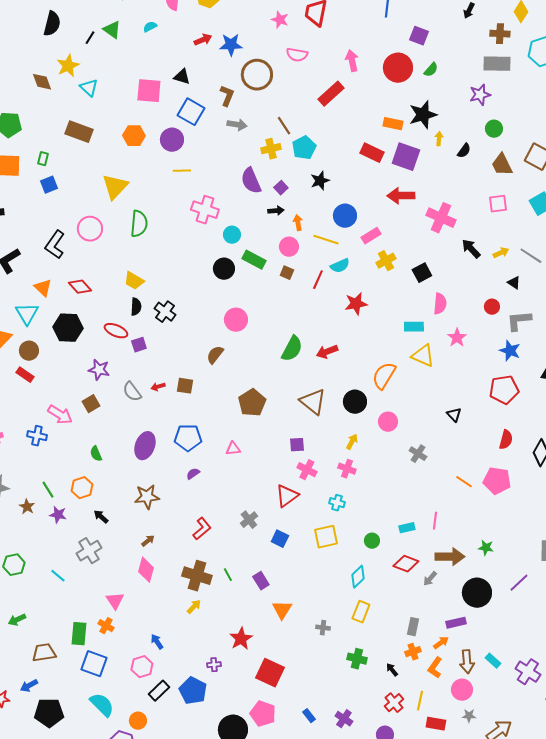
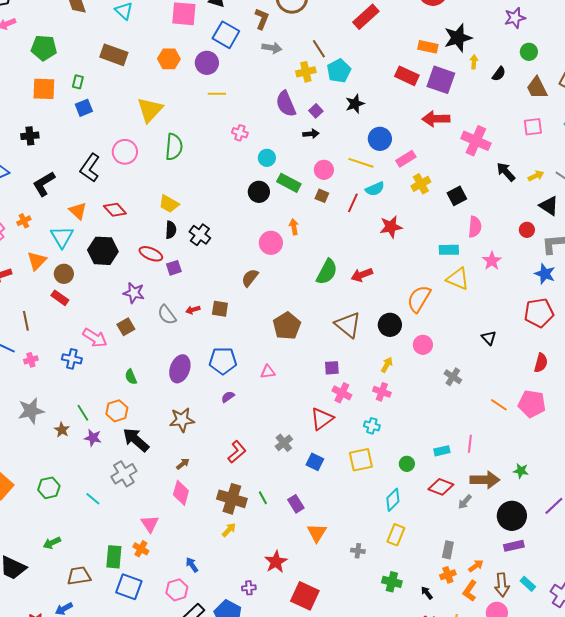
pink cross: (205, 210) -> (240, 133), size x0.6
orange arrow: (298, 223) -> (294, 227), moved
black triangle: (514, 283) -> (549, 206), size x1.5
black arrow: (101, 517) -> (136, 440), size x1.8
purple rectangle: (456, 623) -> (514, 546), moved

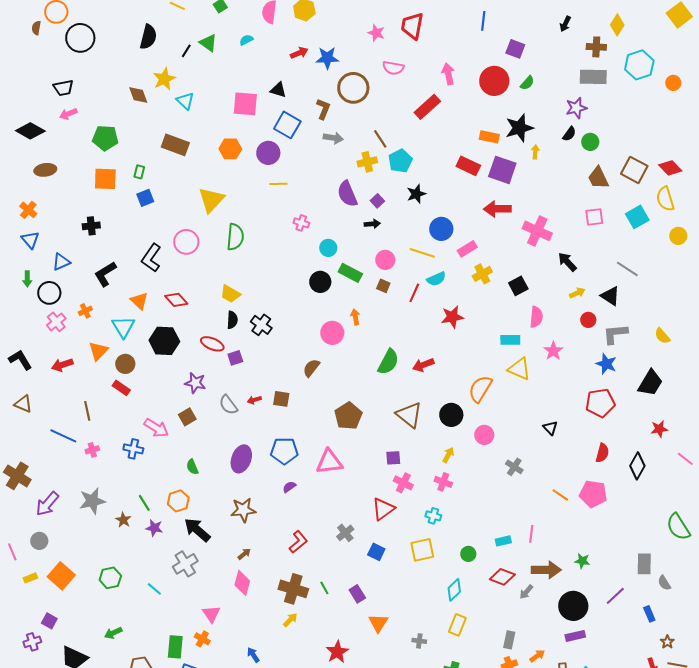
black semicircle: (499, 74) -> (569, 134), moved
yellow arrow: (536, 176) -> (577, 293), moved
pink triangle: (268, 372) -> (329, 462), size x1.8

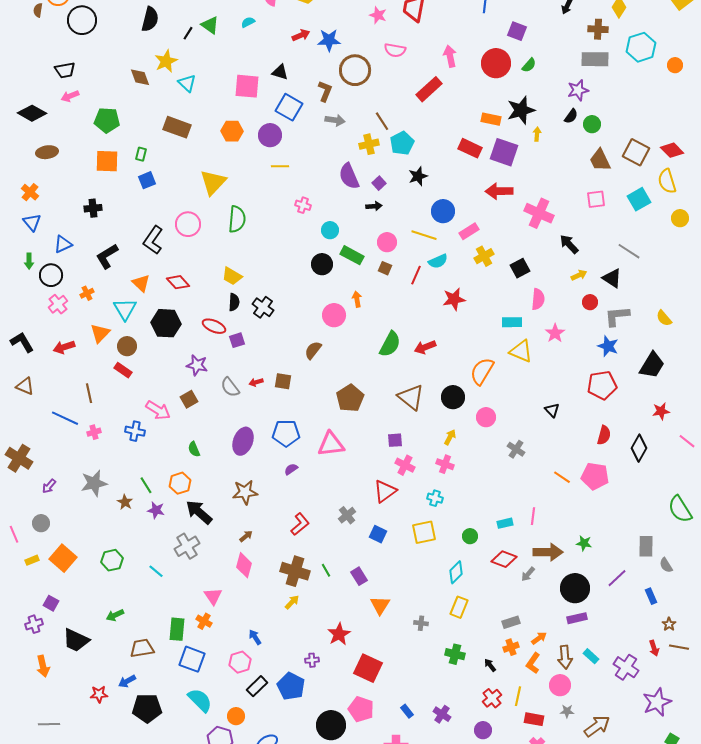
purple arrow: (47, 504) -> (49, 486), size x0.6
gray rectangle: (509, 640) -> (511, 622), turned 60

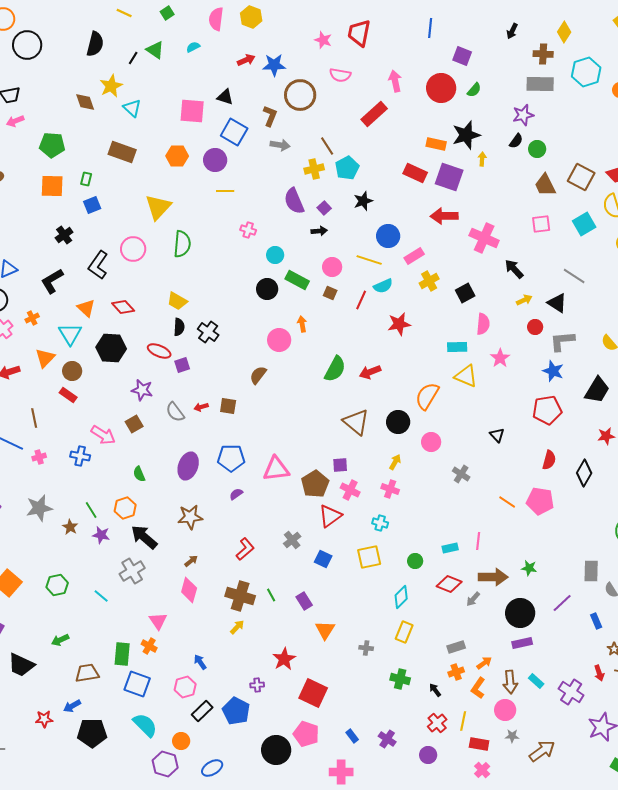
black cross: (93, 208) -> (64, 235), moved, turned -30
brown pentagon: (350, 398) -> (315, 484), moved

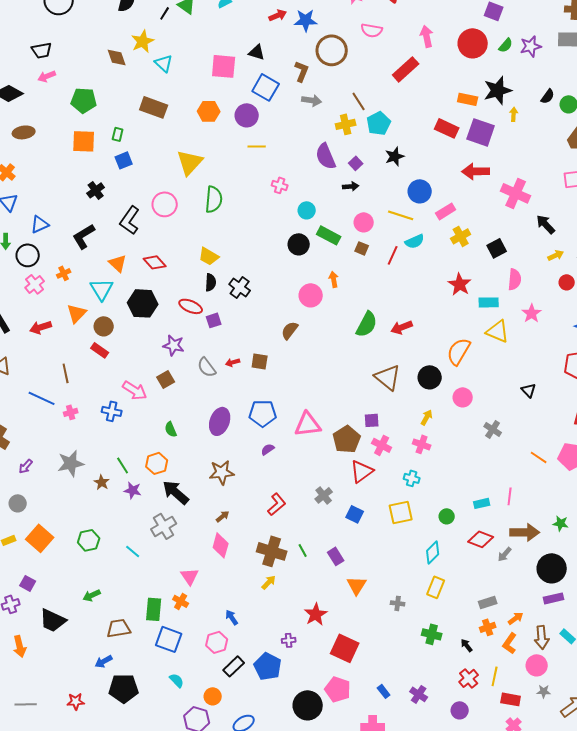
purple star: (523, 115) -> (531, 46), moved
red star: (399, 324) -> (460, 284), moved, turned -30
red star: (44, 719) -> (76, 701), moved
cyan semicircle: (145, 725) -> (177, 680), size x0.6

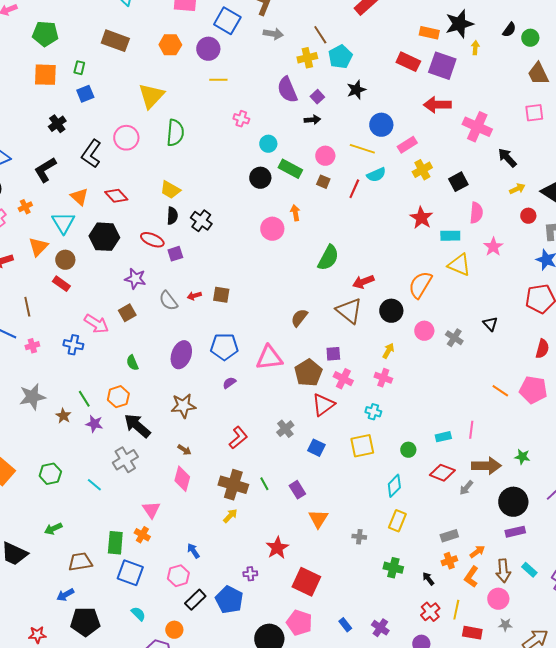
red arrow: (402, 327) -> (363, 282), moved
brown semicircle: (290, 330) -> (299, 318), moved
gray cross: (493, 429) -> (454, 338), moved
brown arrow: (223, 516) -> (184, 450), turned 72

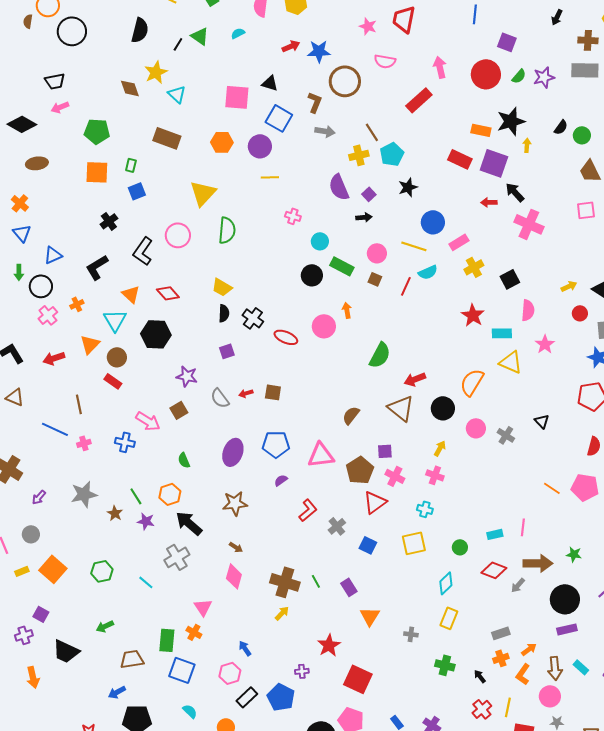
red arrow: (437, 105) -> (489, 202), size x0.6
black arrow: (507, 158) -> (515, 192), moved
red ellipse: (152, 240) -> (286, 337), moved
red L-shape: (238, 438) -> (308, 510), moved

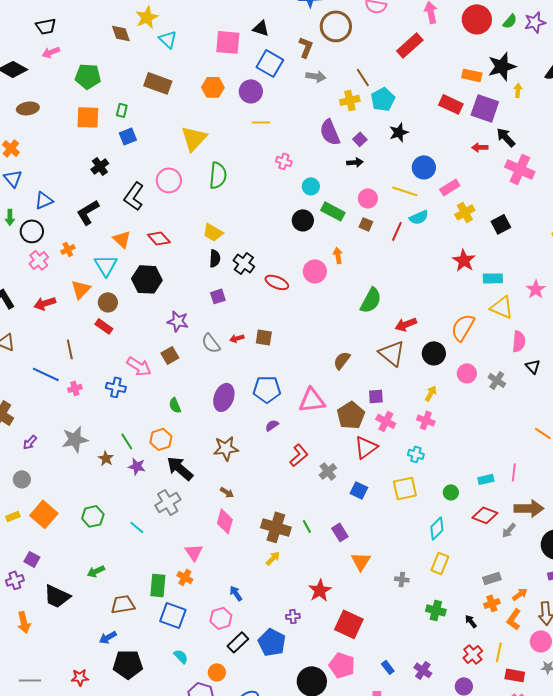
pink semicircle: (528, 310) -> (519, 341), moved

